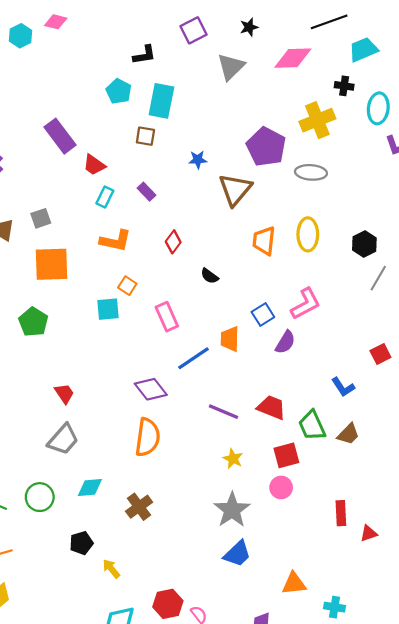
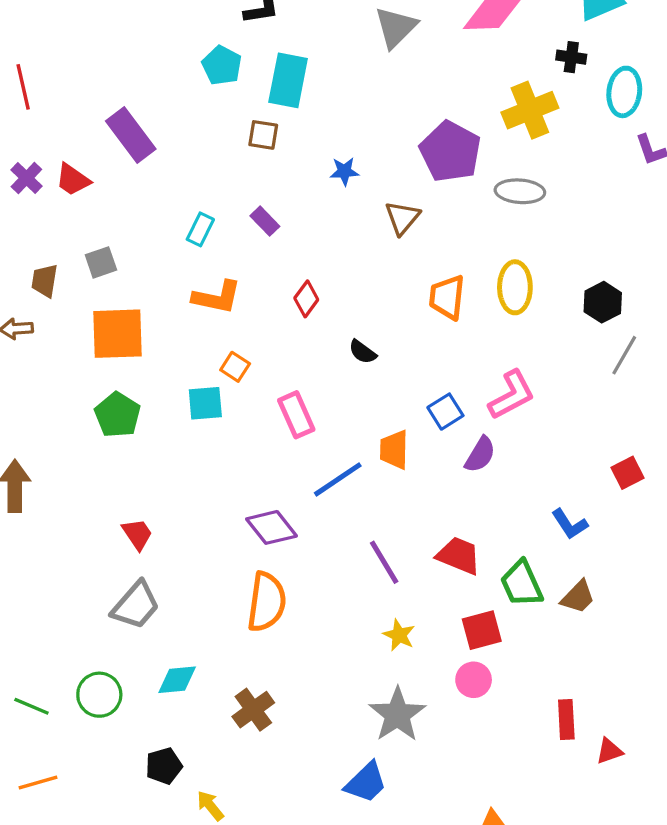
red trapezoid: (94, 165) -> (73, 180), moved
brown triangle: (235, 190) -> (402, 218), size x0.7
green pentagon: (33, 322) -> (118, 415), moved
purple line: (223, 412) -> (384, 562), turned 36
blue trapezoid: (237, 554) -> (366, 782), moved

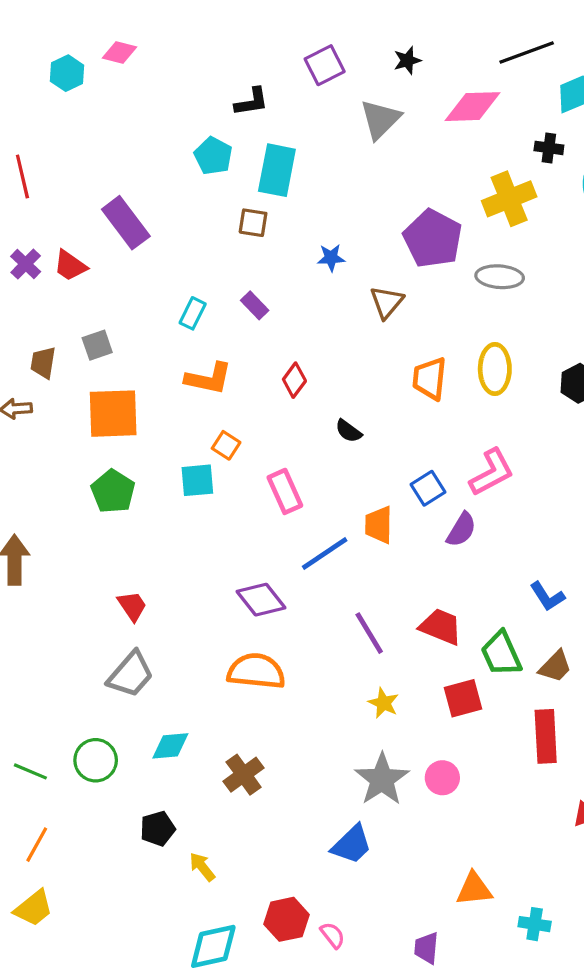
orange semicircle: (267, 602) -> (256, 671), turned -92
pink circle: (474, 680) -> (442, 778), moved
red rectangle: (566, 720) -> (546, 736), moved, size x1.4
orange line: (38, 782) -> (37, 845), turned -45

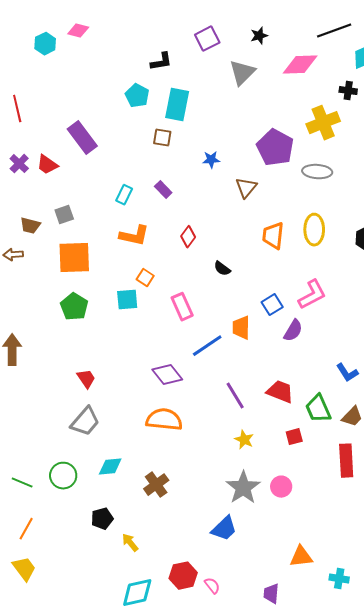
brown trapezoid: (43, 363) -> (30, 226), turned -85
red square: (463, 698) -> (294, 437), size x0.7
yellow trapezoid: (34, 908) -> (24, 569), turned -88

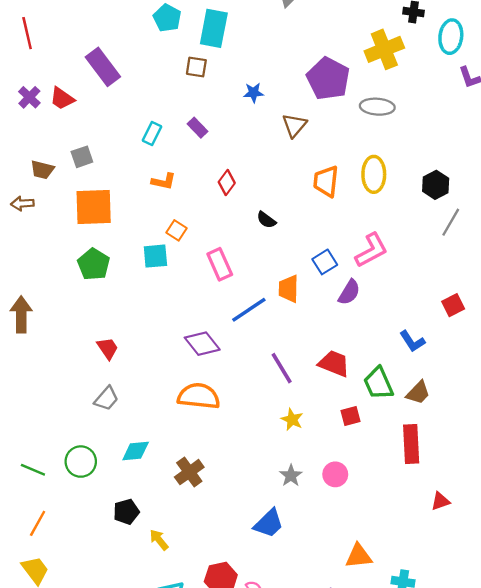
orange L-shape: (134, 236) -> (164, 181), size x0.7
gray trapezoid: (85, 422) -> (106, 398), size x0.7
gray star: (243, 488) -> (291, 476), size x0.6

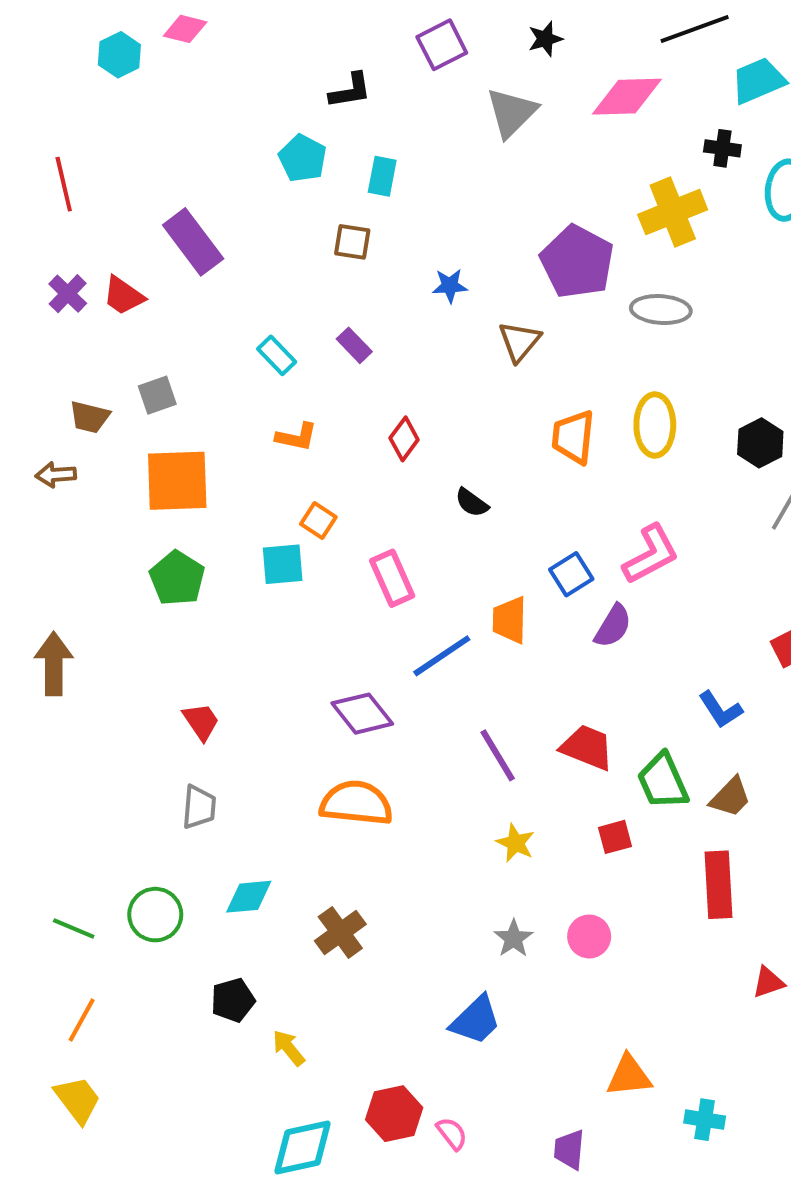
cyan rectangle: (214, 28) -> (382, 176), size x0.6
cyan rectangle: (152, 133) -> (277, 355), turned -70
gray trapezoid: (106, 398) -> (199, 807), turned -36

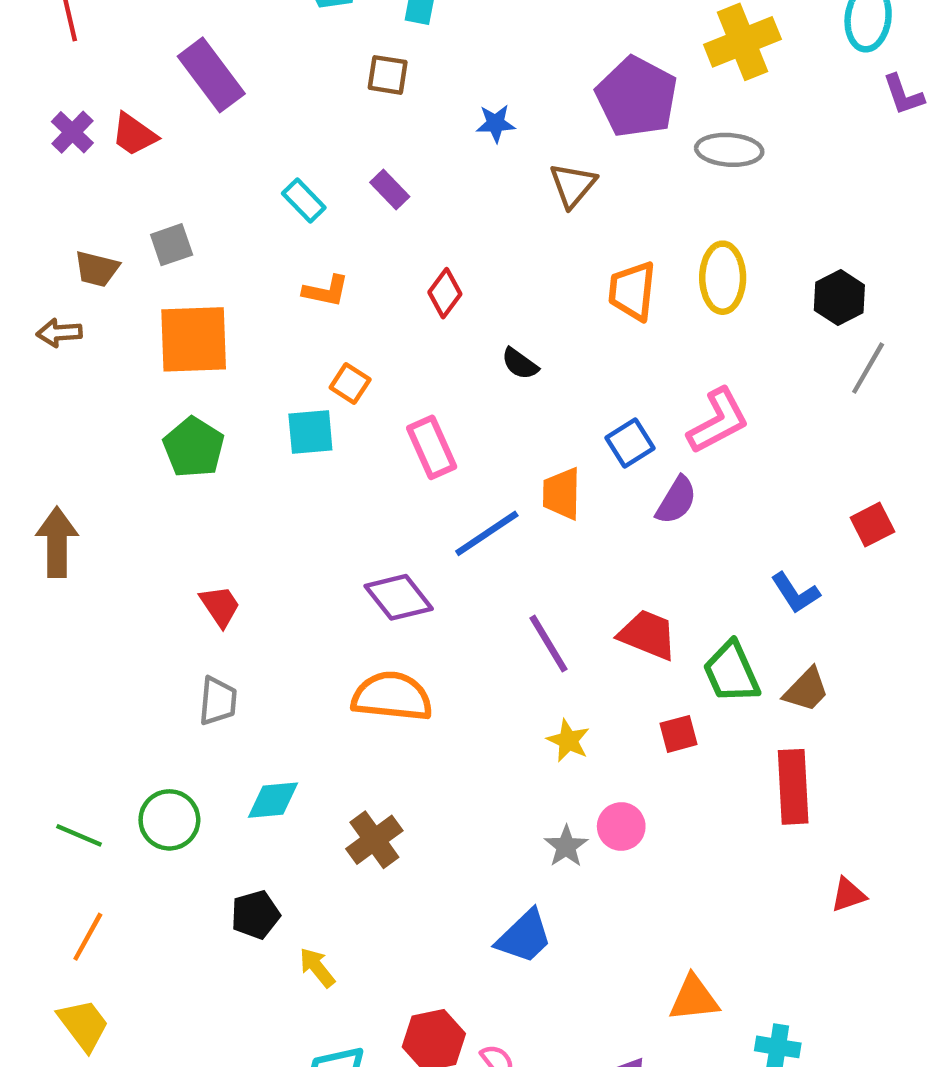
pink circle: (589, 936) -> (621, 826), moved

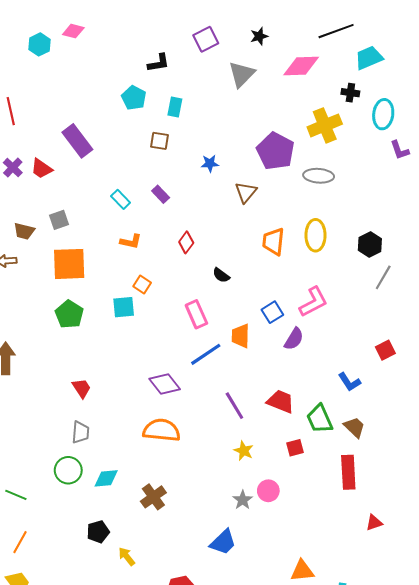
pink rectangle: (432, 447) -> (196, 314), moved
brown trapezoid: (806, 690) -> (354, 427), turned -90
green circle: (169, 820) -> (68, 470), moved

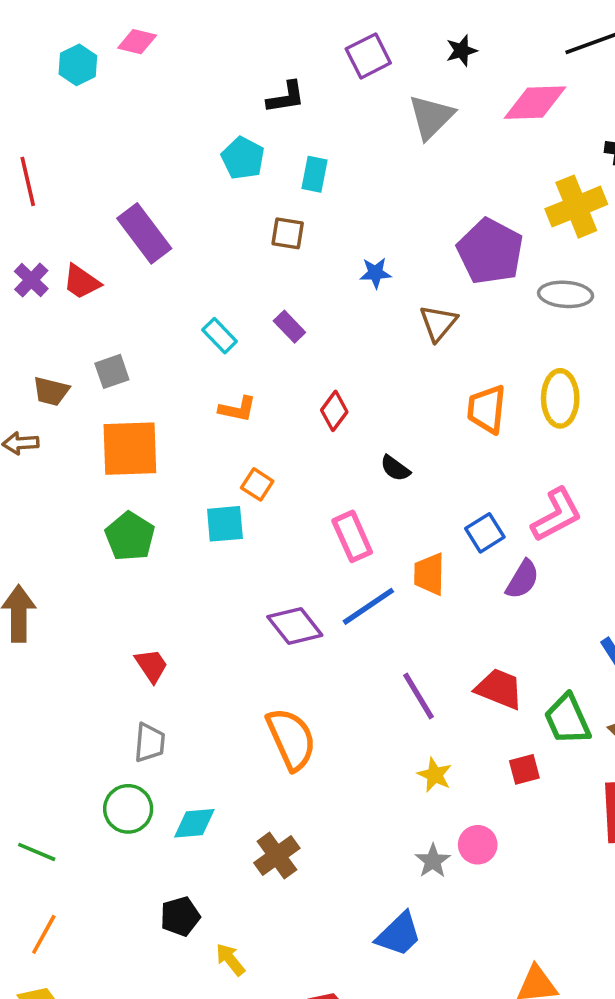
purple diamond: (165, 384) -> (295, 626), moved
orange semicircle: (162, 430) -> (291, 739), turned 60

